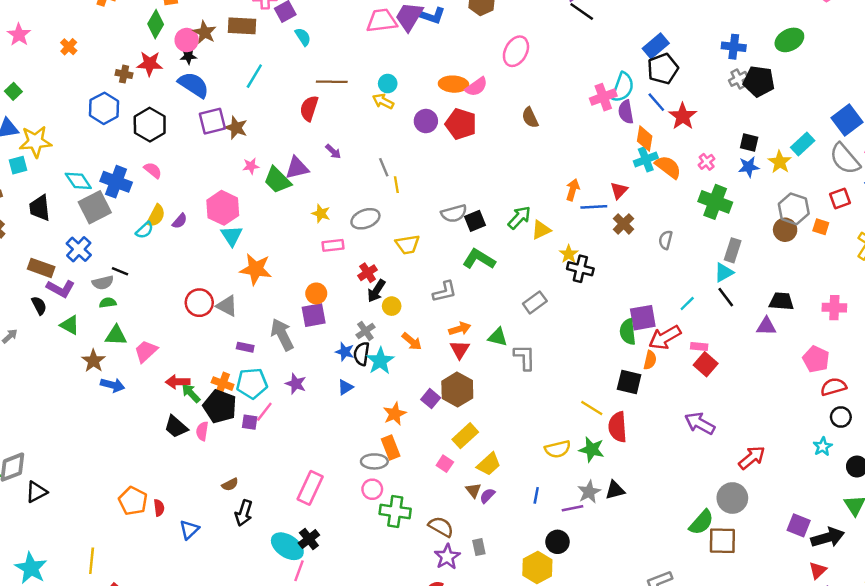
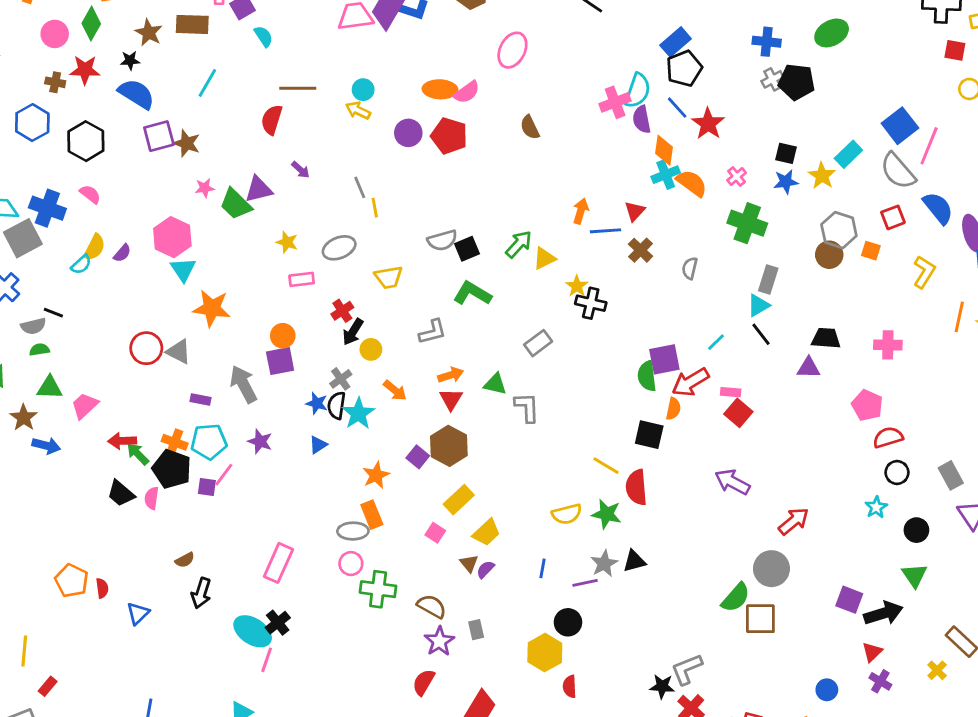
pink circle: (187, 40) -> (55, 34), moved

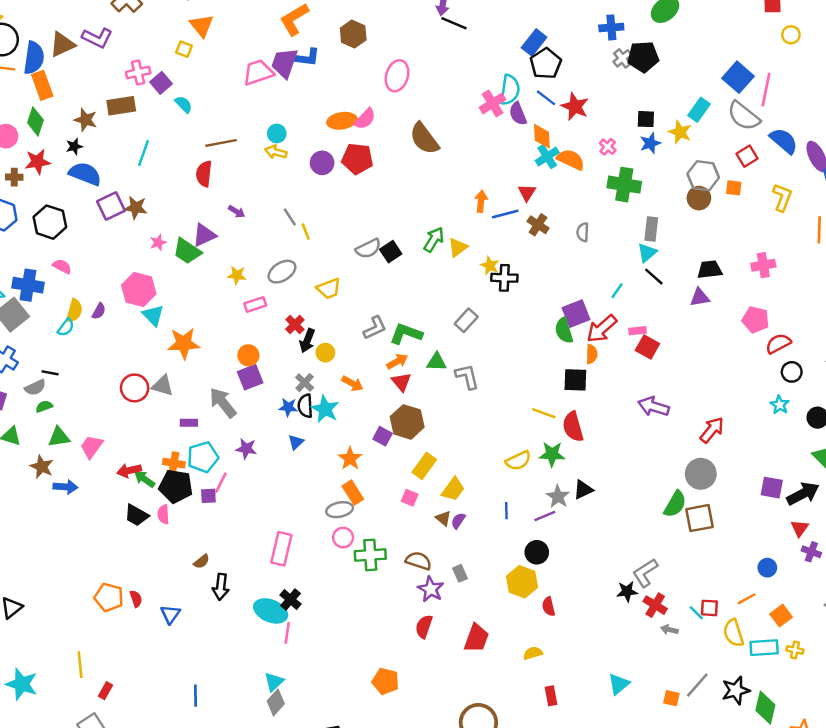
brown semicircle: (530, 127) -> (424, 139), size x1.6
green L-shape: (472, 293) -> (406, 334), moved

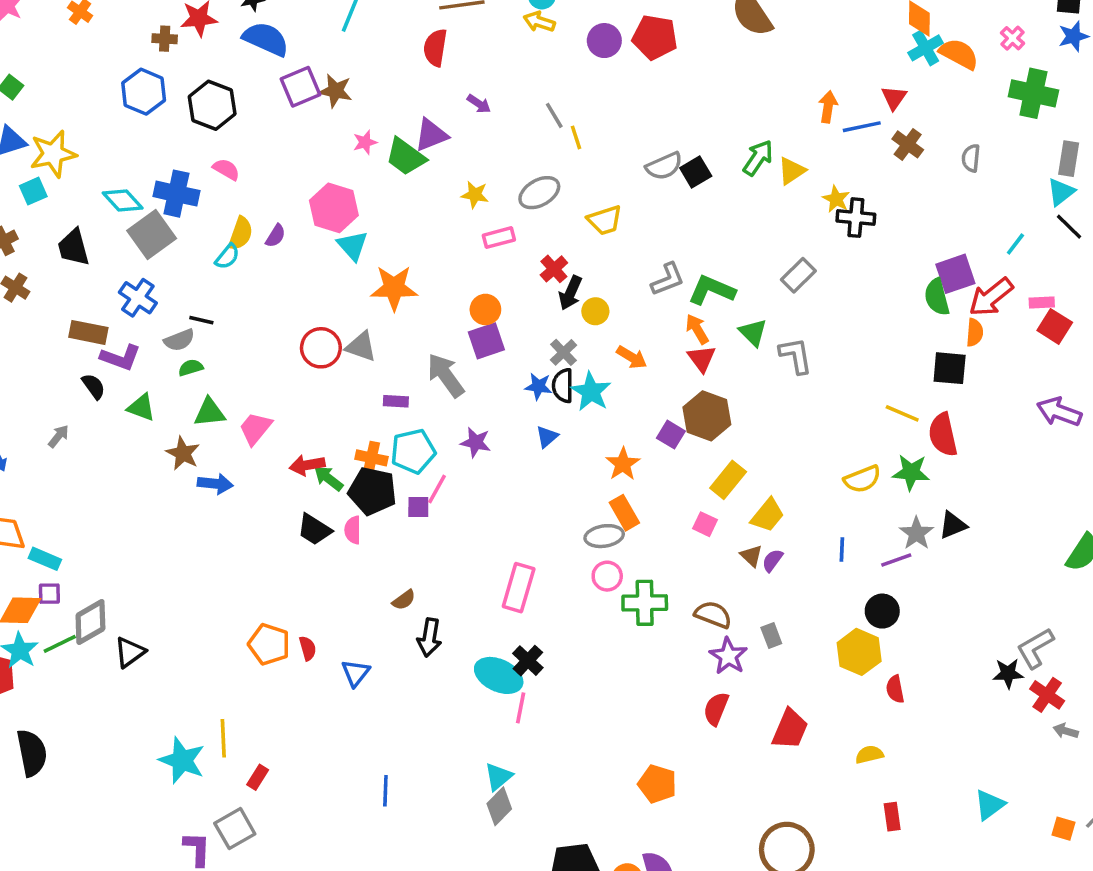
orange arrow: (397, 361) -> (697, 329), turned -95
green triangle: (437, 362) -> (753, 332), turned 40
cyan star: (22, 684) -> (182, 760), moved

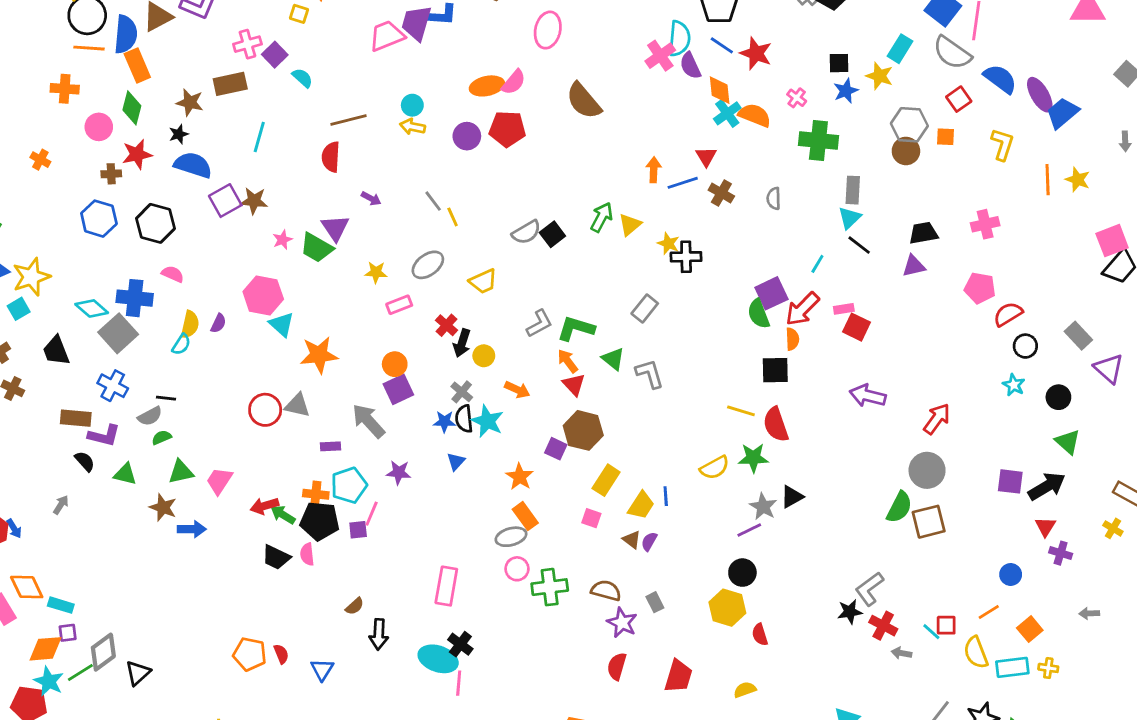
purple triangle: (431, 135) -> (335, 228), turned -36
blue line: (842, 550) -> (666, 496), moved

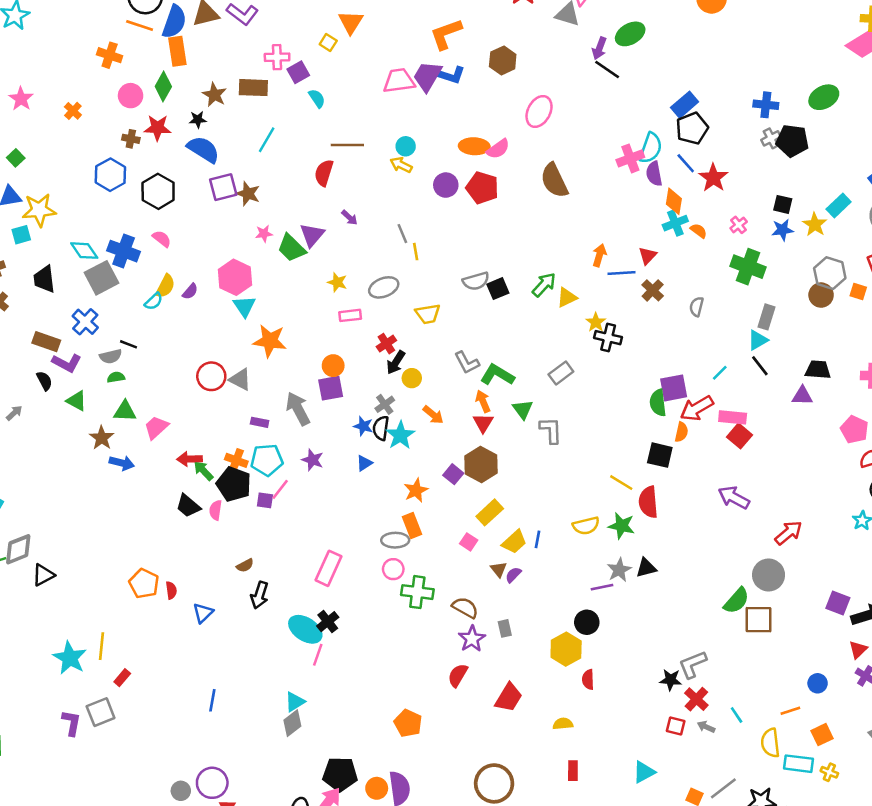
orange semicircle: (755, 115) -> (699, 231), size x0.6
pink rectangle: (844, 309) -> (733, 417), size x1.5
gray L-shape: (539, 324) -> (467, 363), turned 76
red square: (946, 625) -> (676, 726), moved

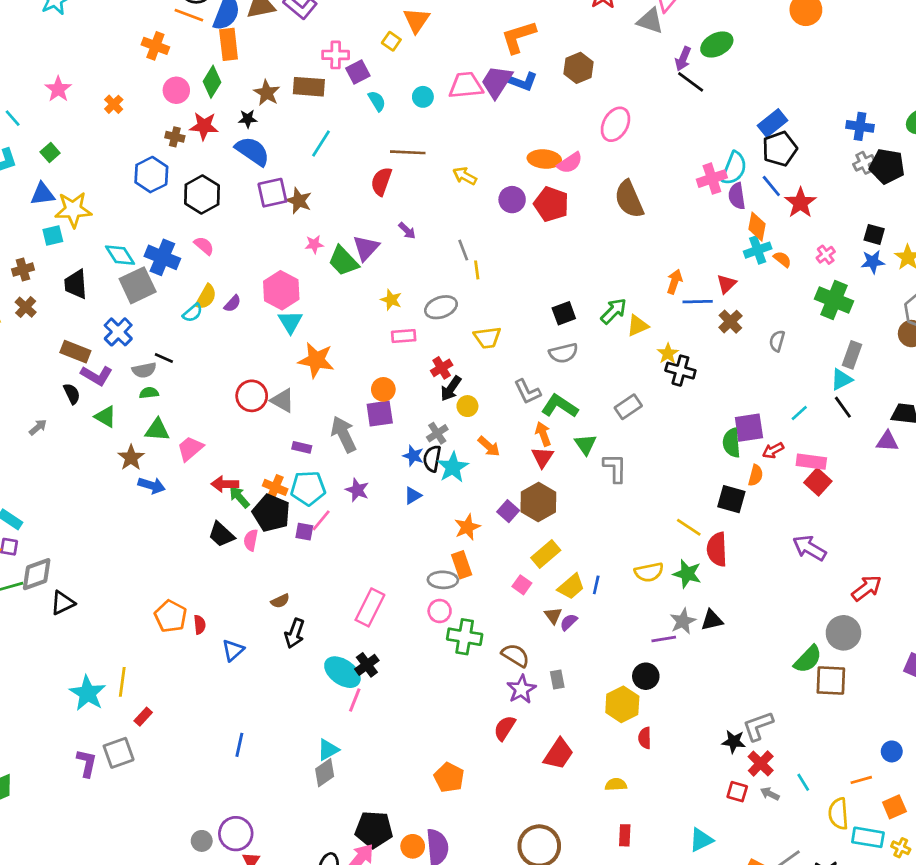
cyan circle: (406, 146) -> (423, 97), moved
gray semicircle: (476, 281) -> (563, 353), moved
red arrow: (697, 408) -> (773, 450), size x0.6

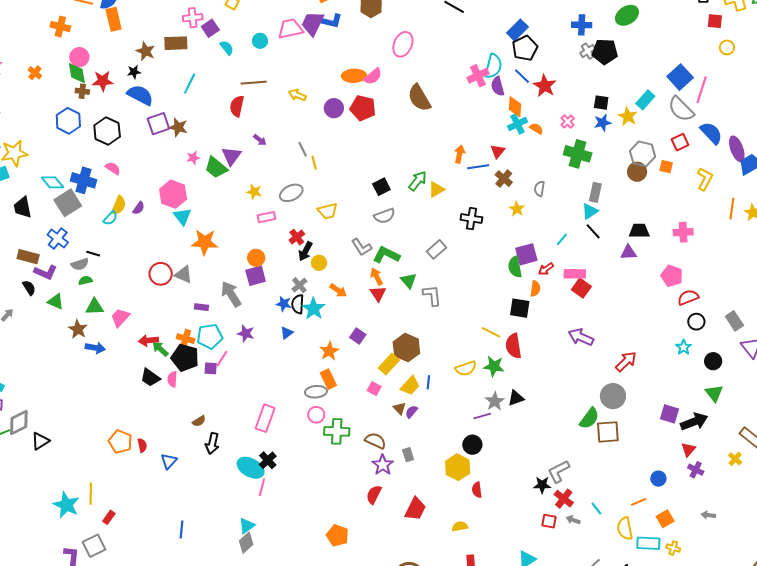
green diamond: (212, 82) -> (77, 73), moved, turned -35
yellow star: (668, 354) -> (517, 209), moved
brown hexagon: (538, 502) -> (406, 348), moved

